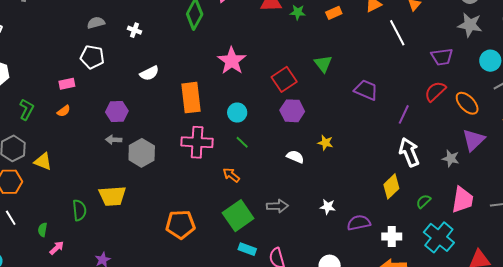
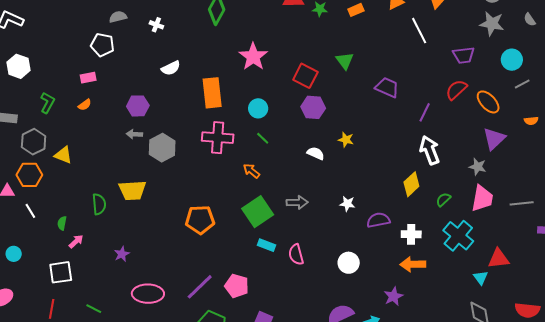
white pentagon: (92, 57) -> (102, 45), moved
red square: (284, 79) -> (305, 76), turned -30
gray star: (451, 158) -> (478, 167), moved

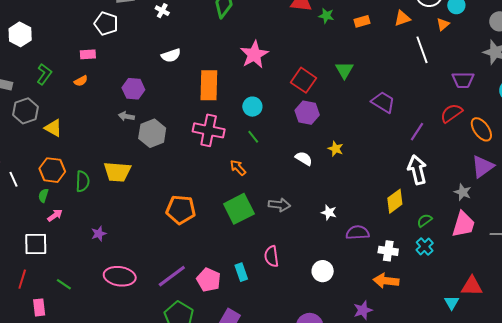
orange hexagon: (29, 175) -> (52, 170), moved
cyan cross: (458, 236) -> (425, 247), moved, size x0.6
cyan rectangle: (267, 245) -> (241, 272), moved, turned 42

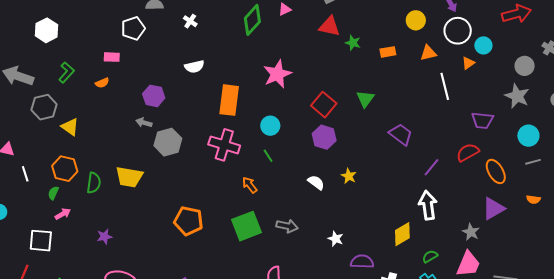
white pentagon: (106, 24) -> (133, 28), turned 30

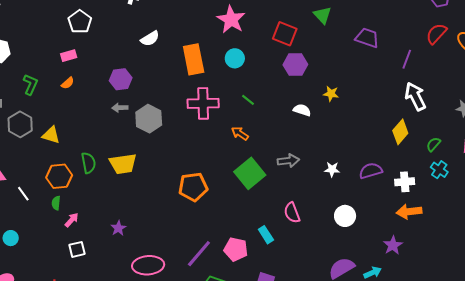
cyan circle: (270, 126) -> (235, 58), moved
green semicircle: (94, 183) -> (88, 163), moved
white star: (336, 239) -> (332, 169), moved
white square: (41, 241) -> (77, 249), moved, size x0.7

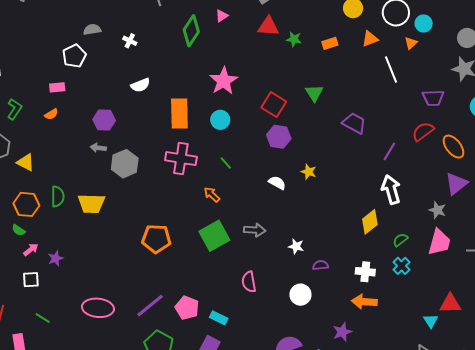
purple semicircle: (371, 171) -> (320, 265), moved, size x0.7
green semicircle: (56, 203) -> (18, 230), turned -72
purple star: (118, 228) -> (56, 258), moved
cyan rectangle: (266, 235) -> (219, 318), moved, turned -42

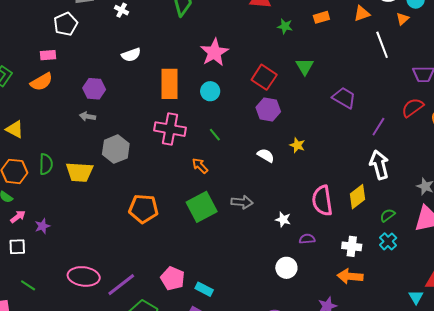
green star: (294, 39) -> (285, 26), moved
orange semicircle: (51, 114) -> (41, 82), size x1.6
gray hexagon: (125, 164) -> (116, 149), moved
pink semicircle: (249, 282) -> (322, 201), moved, size x1.4
purple line: (150, 306) -> (121, 285), moved

